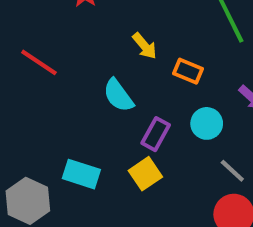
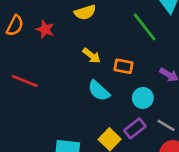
cyan semicircle: (118, 95) -> (99, 91), moved
purple rectangle: (156, 134) -> (135, 128), moved, turned 35

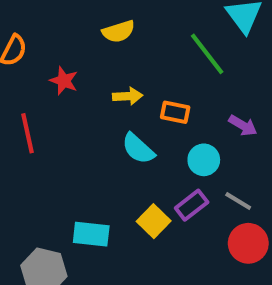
red star: (45, 29) -> (64, 81), moved
yellow arrow: (92, 56) -> (128, 96), turned -42
red line: (25, 81) -> (28, 133), turned 55

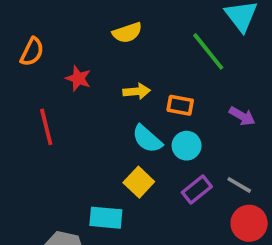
cyan circle: (204, 160) -> (187, 146), moved
yellow square: (154, 221) -> (139, 182), moved

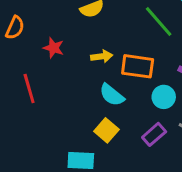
orange rectangle: (180, 105) -> (138, 66), size x1.5
cyan circle: (187, 146) -> (164, 97), moved

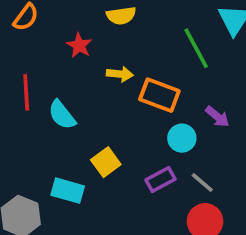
red star: (54, 48) -> (79, 45), moved
cyan semicircle: (112, 95) -> (62, 115), moved

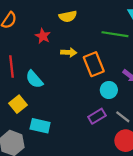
green line: (196, 48) -> (115, 34), turned -50
orange rectangle: (159, 95) -> (94, 64), turned 50
yellow square: (106, 162) -> (18, 104), moved

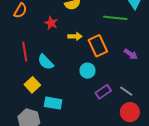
cyan circle: (109, 90) -> (87, 71), moved

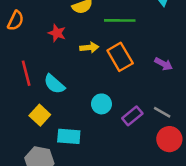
green line: (115, 18) -> (120, 20), moved
cyan circle: (87, 71) -> (101, 104), moved

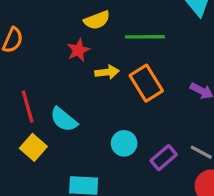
red star: (57, 33) -> (78, 50), moved, turned 30
yellow square: (40, 115) -> (33, 147), moved

